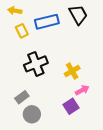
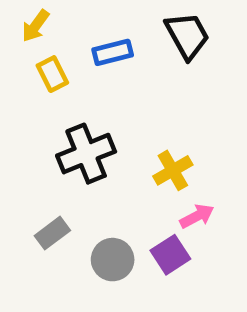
yellow arrow: (15, 11) -> (35, 26), turned -64
blue rectangle: (47, 22) -> (113, 52), size x0.7
gray circle: (32, 114) -> (113, 260), moved

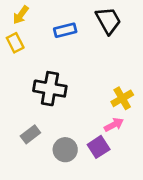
yellow rectangle: (52, 74) -> (15, 43), moved
black cross: (86, 154) -> (50, 89), turned 32
yellow cross: (173, 170) -> (122, 98), moved

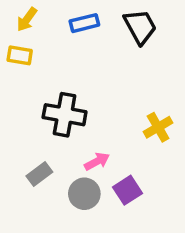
blue rectangle: (65, 30) -> (84, 23), moved
yellow rectangle: (15, 43) -> (20, 55), turned -54
pink arrow: (114, 125) -> (97, 161), moved

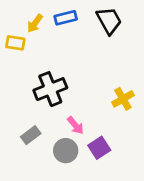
yellow arrow: (27, 19) -> (35, 23), moved
black cross: (65, 115) -> (50, 89), turned -32
pink arrow: (97, 161) -> (75, 125), turned 78

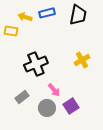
black trapezoid: (109, 21) -> (78, 15), turned 40
yellow arrow: (35, 23) -> (25, 17), turned 72
yellow cross: (123, 99) -> (82, 60), moved

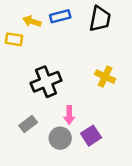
yellow cross: (82, 60) -> (105, 77), turned -35
pink arrow: (54, 90) -> (69, 115), turned 40

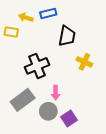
black trapezoid: (100, 19) -> (67, 36), moved
gray rectangle: (28, 124) -> (23, 100), size x1.6
purple square: (91, 136) -> (69, 118), moved

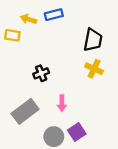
black trapezoid: (67, 36) -> (93, 40), moved
black cross: (37, 66) -> (41, 73), size x0.6
gray circle: (48, 111) -> (54, 137), moved

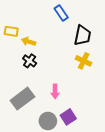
blue rectangle: (54, 15) -> (61, 13), moved, turned 70
yellow arrow: (28, 19) -> (29, 42), moved
black cross: (41, 73) -> (30, 61), moved, turned -32

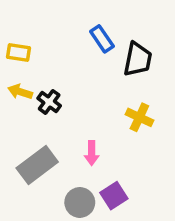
blue rectangle: (61, 13) -> (102, 39), moved
yellow arrow: (29, 42) -> (20, 92), moved
yellow cross: (84, 61) -> (139, 117), moved

